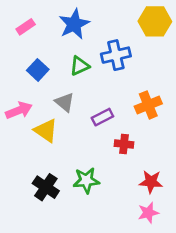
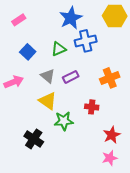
blue star: (74, 24) -> (71, 18), moved
purple rectangle: (102, 117) -> (71, 77), moved
yellow triangle: (46, 131) -> (48, 101), moved
green star: (86, 180) -> (64, 121), moved
red star: (151, 182) -> (112, 135), turned -30

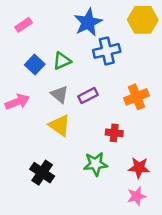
green triangle: (59, 49) -> (62, 61), moved
green star: (64, 121) -> (96, 164), moved
red star: (112, 135) -> (139, 168), turned 30

